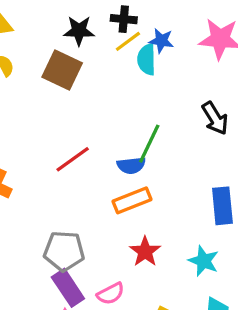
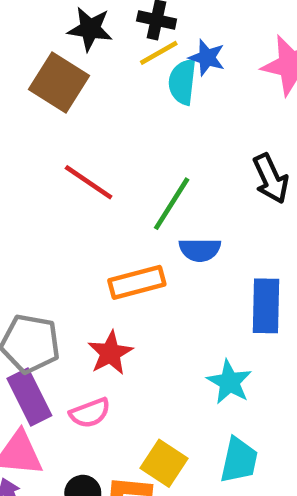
red line: (73, 159) -> (89, 182), moved, turned 63
blue semicircle: (131, 165) -> (200, 250), moved
red star: (145, 252) -> (110, 353), moved

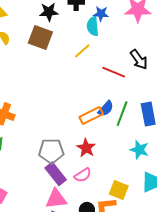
yellow line: (159, 53) -> (82, 51), moved
red line: (89, 182) -> (114, 72), moved
green line: (172, 204) -> (122, 114), moved
blue semicircle: (200, 250) -> (106, 109), moved, turned -36

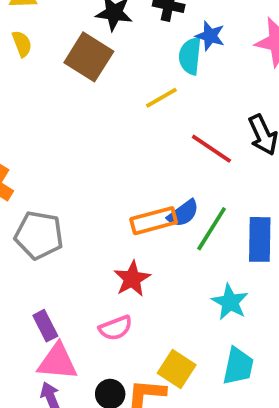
gray pentagon: (51, 151) -> (39, 235), moved
purple rectangle: (56, 174) -> (45, 326), moved, size x0.7

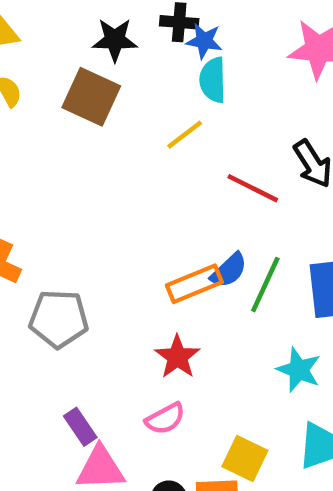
blue star: (210, 36) -> (204, 41), moved

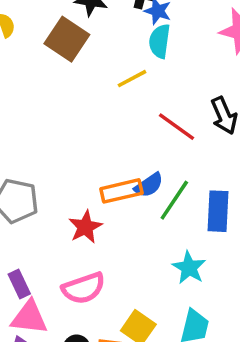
red star: (177, 357) -> (85, 227), moved
pink semicircle: (165, 419) -> (84, 288), size x1.4

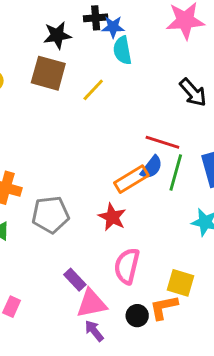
yellow line: (132, 79) -> (93, 90), moved
red line: (176, 127) -> (162, 142), moved
pink semicircle: (84, 288) -> (127, 266), turned 141

